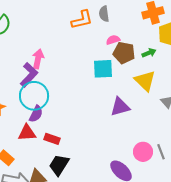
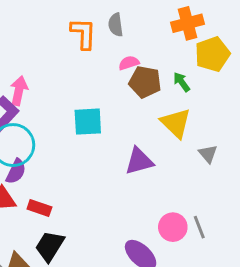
orange L-shape: (82, 20) -> (83, 34), turned -75
green arrow: (149, 53) -> (182, 82), turned -104
cyan square: (103, 69) -> (88, 122), moved

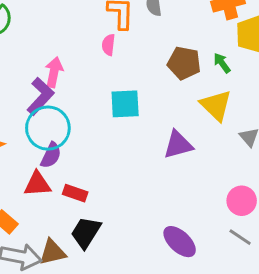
pink semicircle: (129, 63) -> (108, 45), moved, turned -66
pink circle: (173, 227) -> (242, 201), moved
gray line: (199, 227) -> (240, 237), moved, turned -35

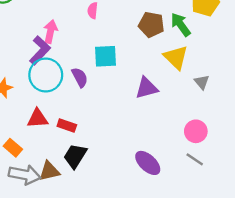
green arrow: (222, 63) -> (181, 25), size x1.5
purple semicircle: (51, 155) -> (80, 77), moved, turned -54

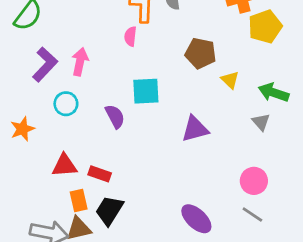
green arrow: (181, 25) -> (274, 93), moved, turned -35
purple L-shape: (40, 50) -> (45, 64), moved
yellow triangle: (176, 57) -> (230, 80), moved, size x0.6
cyan circle: (46, 75) -> (66, 104), moved, size x0.6
orange rectangle: (13, 148) -> (79, 201), moved, turned 36

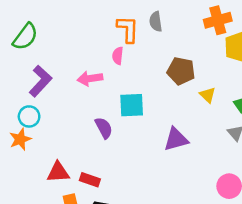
pink arrow: (80, 62) -> (90, 79), moved, turned -110
cyan circle: (66, 104) -> (29, 116), moved

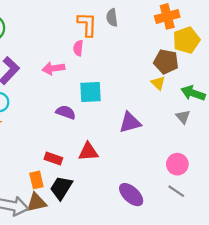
brown pentagon: (181, 71) -> (166, 62), moved
purple semicircle: (104, 128) -> (66, 112), turned -42
red triangle: (58, 172) -> (88, 152), moved

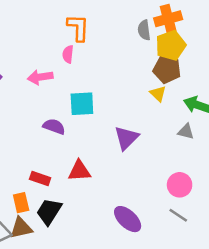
gray semicircle: (112, 18) -> (144, 30), moved
yellow pentagon: (186, 40) -> (171, 45), moved
gray triangle: (183, 117) -> (186, 132), turned -35
purple triangle: (130, 122) -> (126, 138), turned -30

